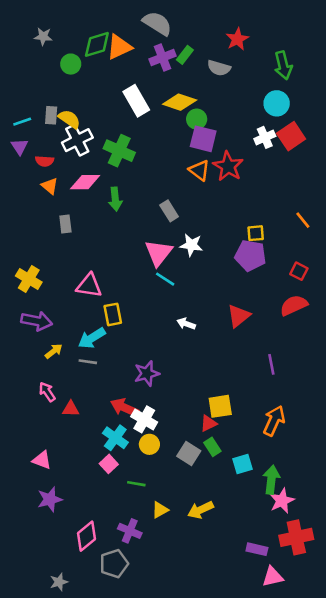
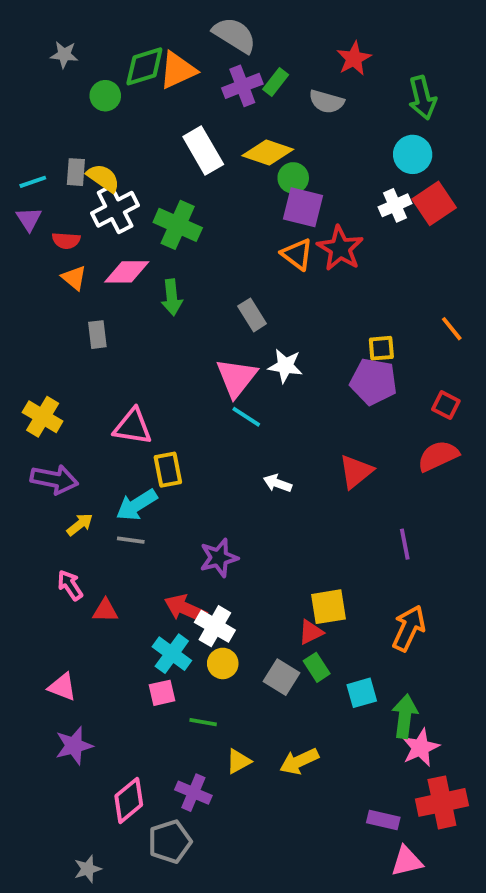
pink square: (109, 464) -> (162, 693), turned 30

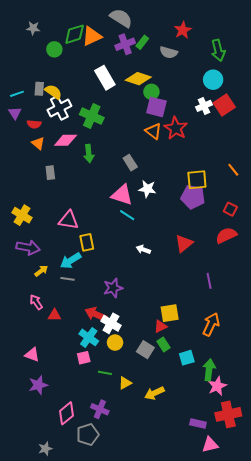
yellow square: (381, 348) -> (197, 180), size x1.5
pink triangle: (236, 378) -> (122, 195), turned -50
yellow triangle: (238, 761) -> (125, 383), moved

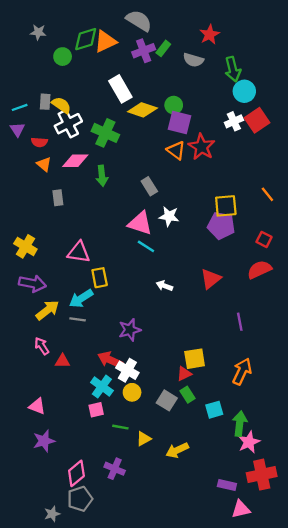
green arrow: (218, 50) -> (233, 69), moved
yellow diamond: (138, 79) -> (142, 110), moved
yellow arrow: (41, 271) -> (47, 310), size x1.5
gray pentagon: (88, 435) -> (80, 499), moved

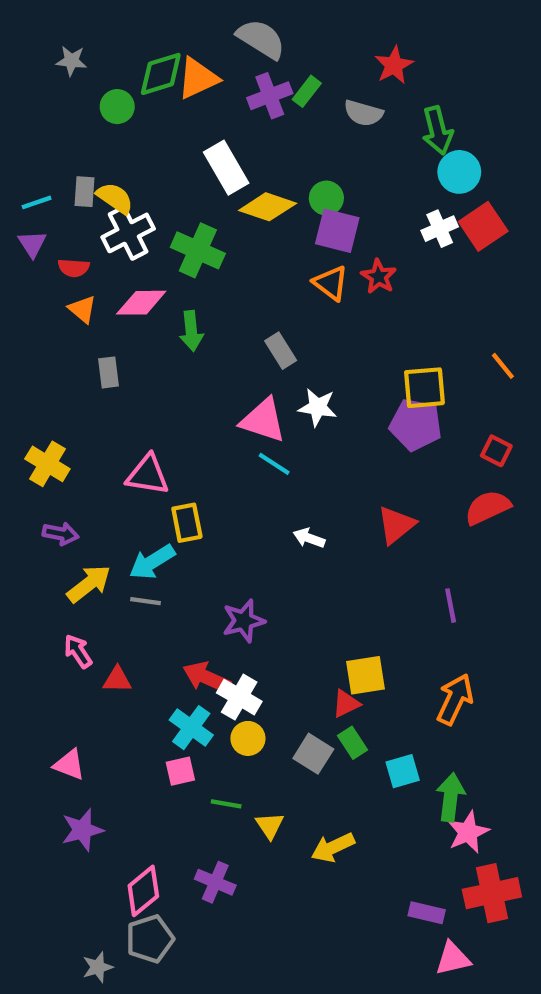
red star: (201, 147) -> (379, 277), size x0.7
purple arrow: (32, 283) -> (61, 534), size x0.7
yellow triangle: (144, 439) -> (270, 826), turned -35

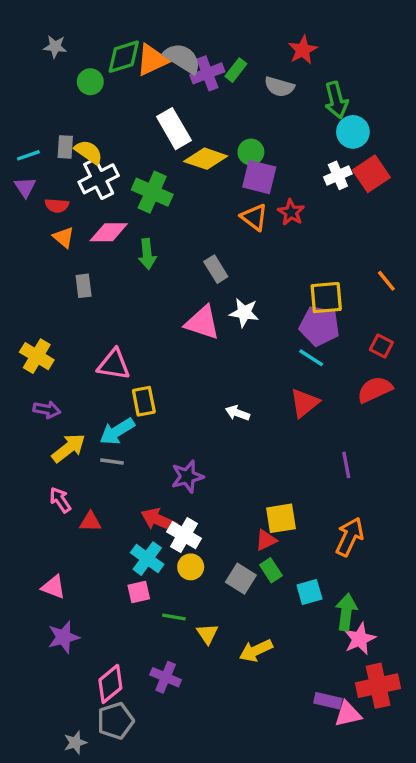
gray semicircle: (261, 39) -> (182, 58), moved
cyan line: (274, 464) -> (311, 358), moved
pink triangle: (453, 958) -> (348, 714), moved

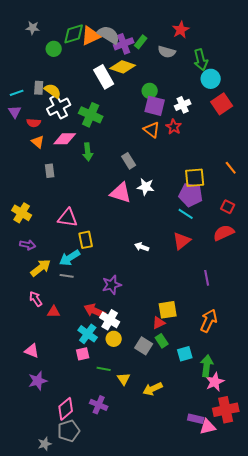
yellow diamond: (206, 159) -> (123, 67), moved
white cross: (338, 175) -> (183, 105), moved

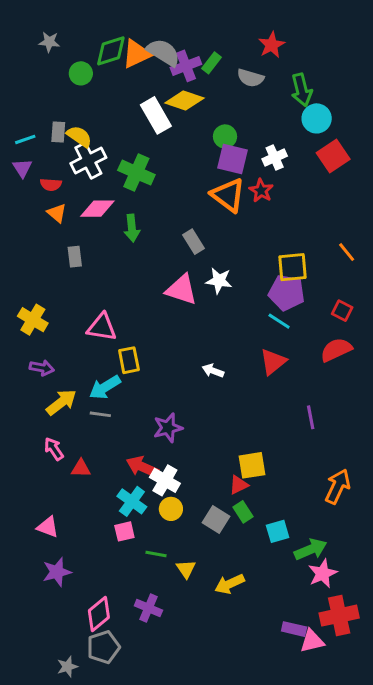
orange triangle: (152, 130) -> (228, 195), size x1.4
orange arrow: (209, 321) -> (338, 486), moved
green arrow: (207, 366) -> (311, 549), turned 60

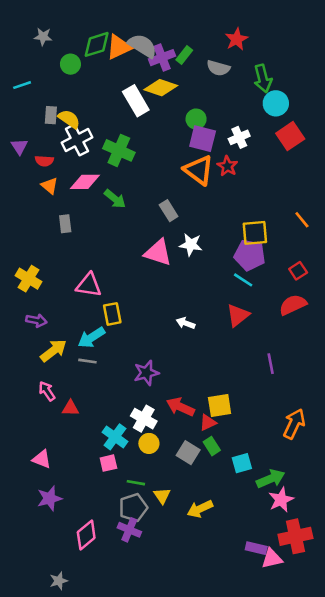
cyan line: (25, 139) -> (22, 85), moved
green arrow: (132, 228) -> (115, 199), turned -45
red square: (342, 311) -> (298, 271), turned 30
red arrow: (142, 467) -> (180, 407), moved
gray pentagon: (103, 647) -> (133, 508), moved

